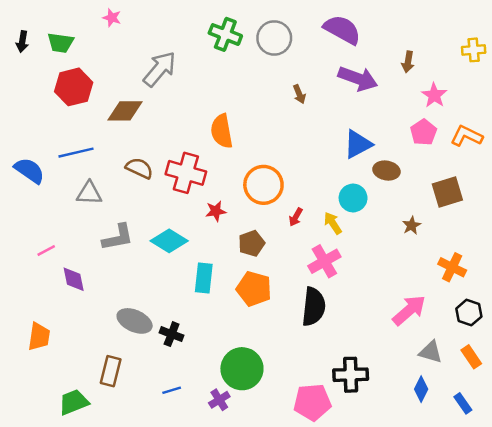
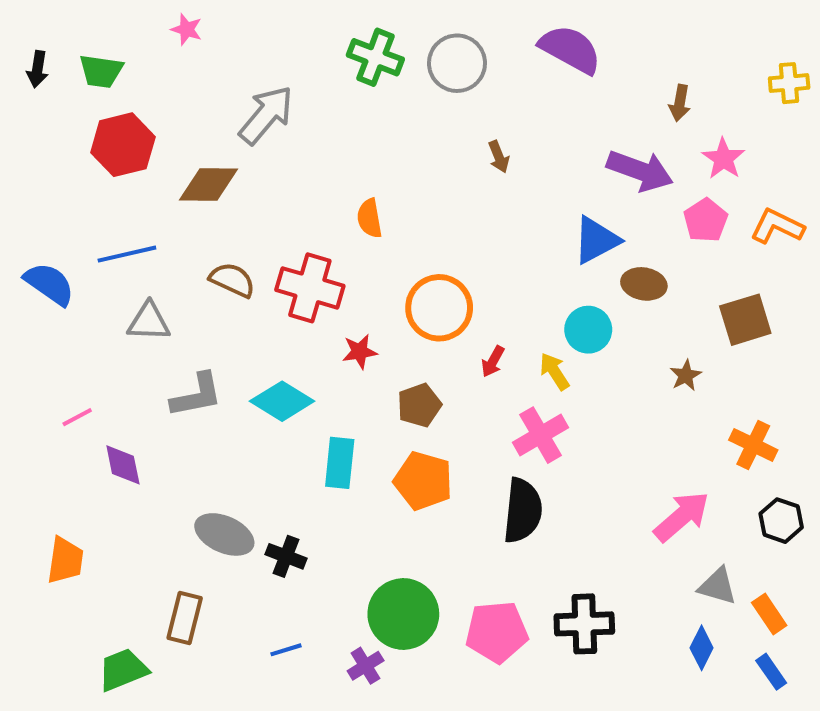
purple arrow: (358, 79) -> (640, 171), moved
orange semicircle: (222, 131) -> (370, 218), size x0.7
orange rectangle: (471, 357) -> (769, 614), moved
pink pentagon: (312, 402) -> (497, 632), moved

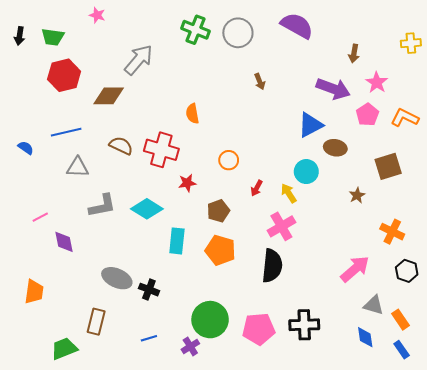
blue semicircle: (49, 284) -> (26, 148), size x0.6
orange circle: (439, 308) -> (229, 160), size x0.6
blue diamond: (702, 648) -> (365, 337), turned -35

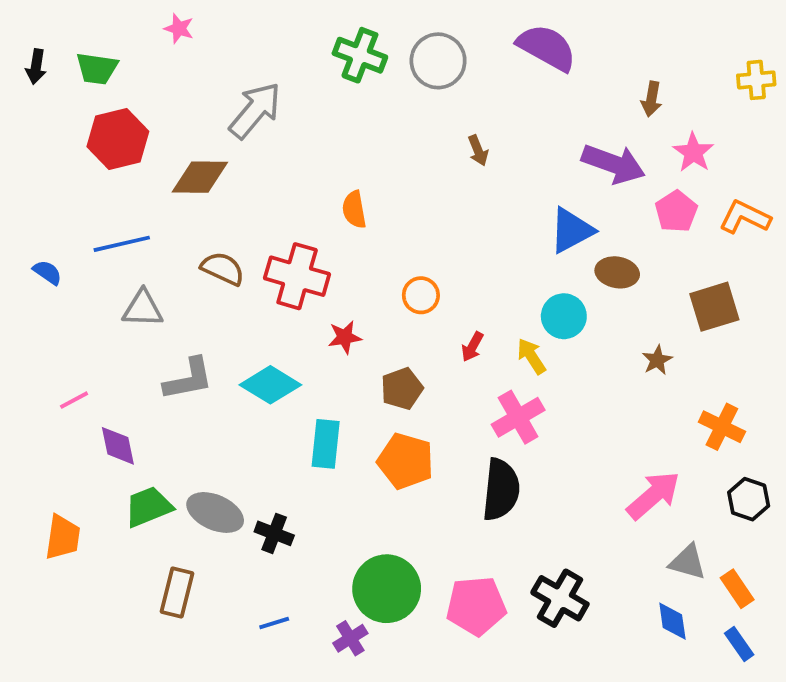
black cross: (304, 325) -> (560, 598), turned 32
green trapezoid: (64, 349) -> (148, 507), moved

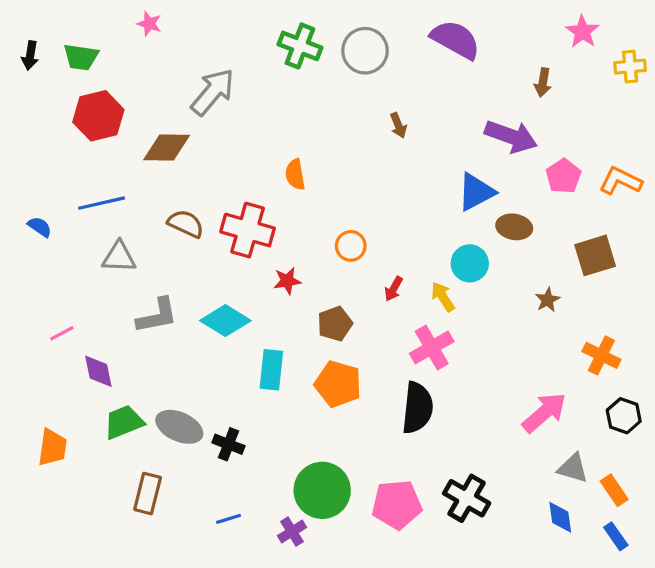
pink star: (693, 152) -> (582, 32), moved

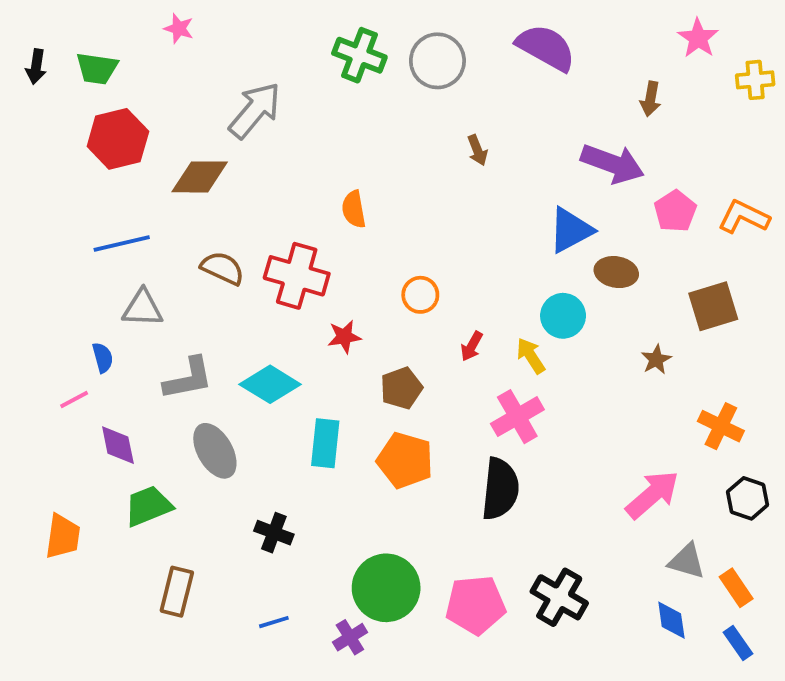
blue semicircle: (40, 227) -> (103, 358), moved, turned 40
gray ellipse: (179, 427) -> (215, 451), moved, turned 36

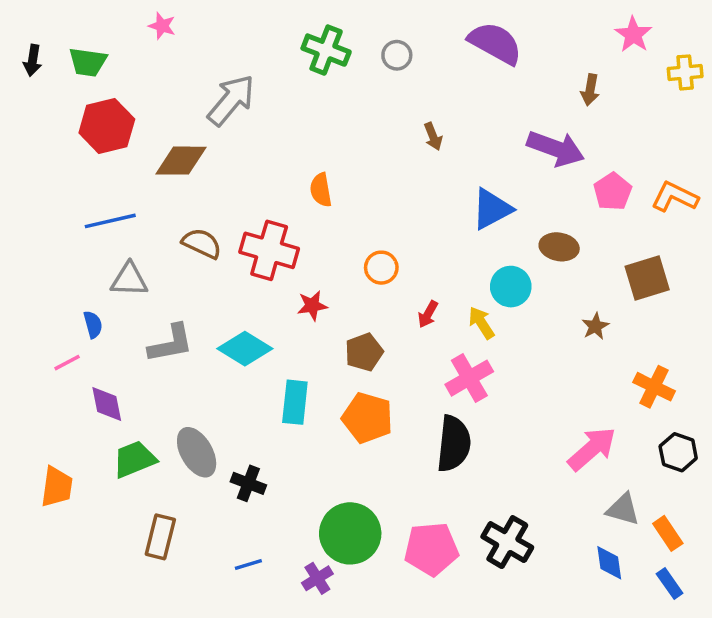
gray circle: (437, 61) -> (397, 55), size x0.6
blue triangle: (571, 230) -> (492, 209), moved
gray ellipse: (215, 451) -> (197, 452), moved

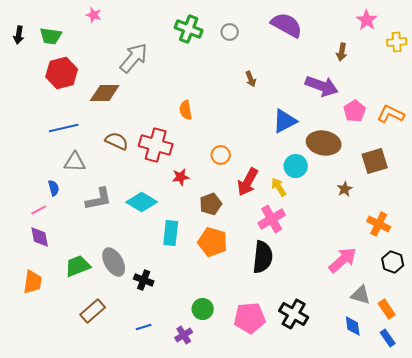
brown ellipse: (559, 247) -> (324, 143), size x1.5
red arrow: (428, 314) -> (248, 182), size x1.8
purple diamond: (107, 404) -> (40, 237), moved
green circle: (350, 533) -> (203, 309), size x0.6
brown rectangle: (160, 537) -> (93, 311), turned 35

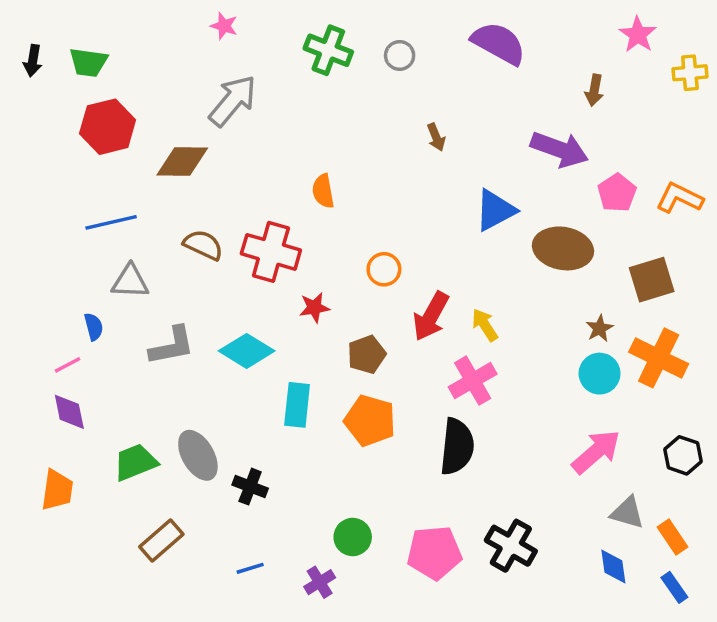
pink star: (94, 15) -> (224, 26), moved
cyan circle: (296, 166) -> (600, 374), moved
orange cross: (379, 224) -> (659, 358), moved, size x1.4

